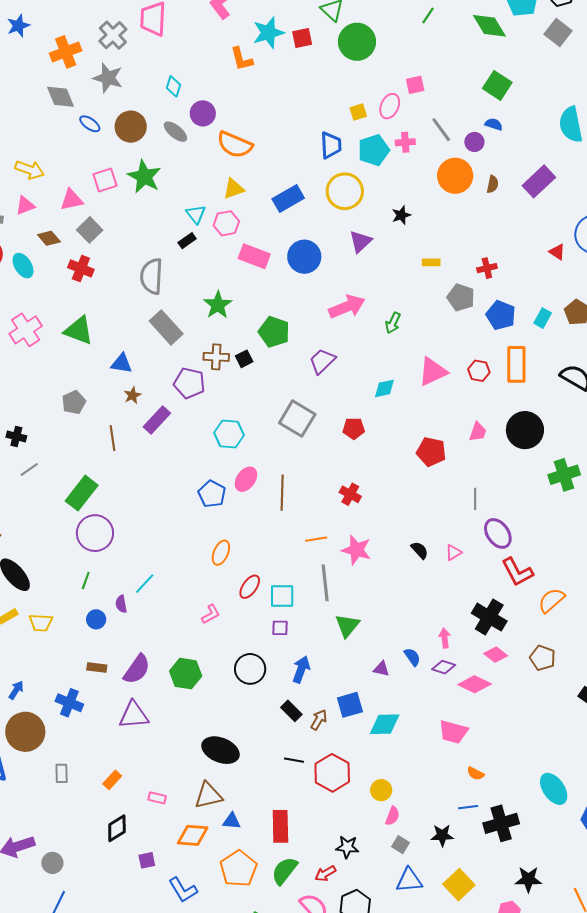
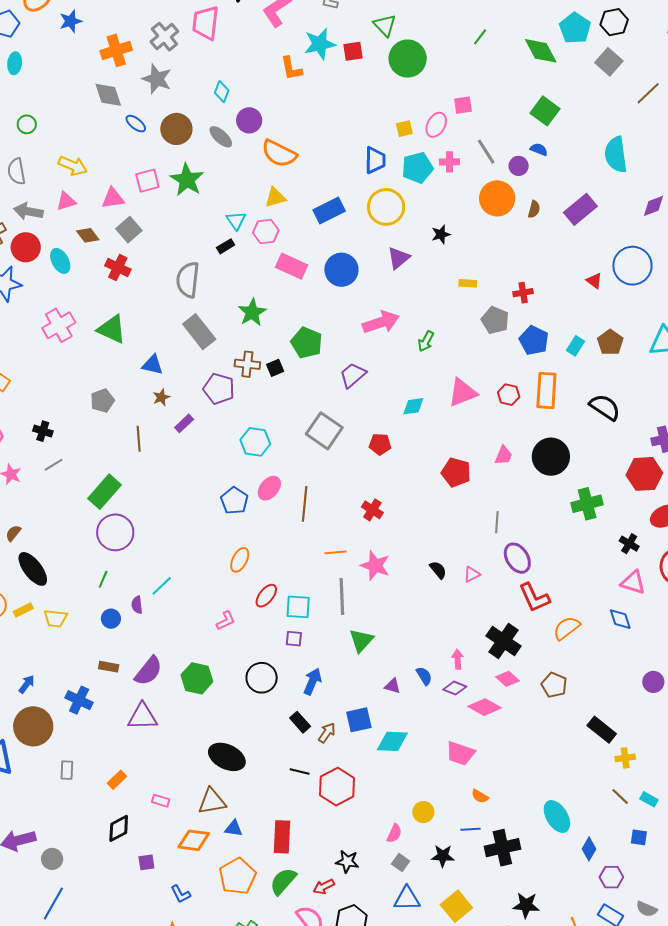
purple rectangle: (157, 420) -> (184, 423), size x0.7
yellow circle: (381, 790) -> (423, 812), moved
blue L-shape: (183, 890) -> (181, 894), size x0.7

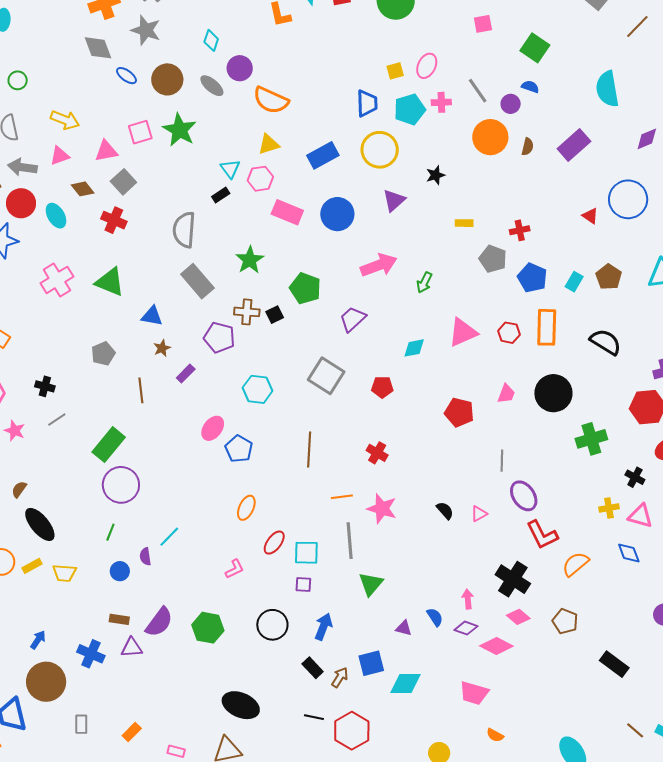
pink square: (463, 105) -> (483, 24), moved
pink ellipse: (269, 488) -> (213, 428), moved
purple triangle: (142, 717) -> (132, 648), moved, size x0.7
yellow cross: (625, 758) -> (609, 508), moved

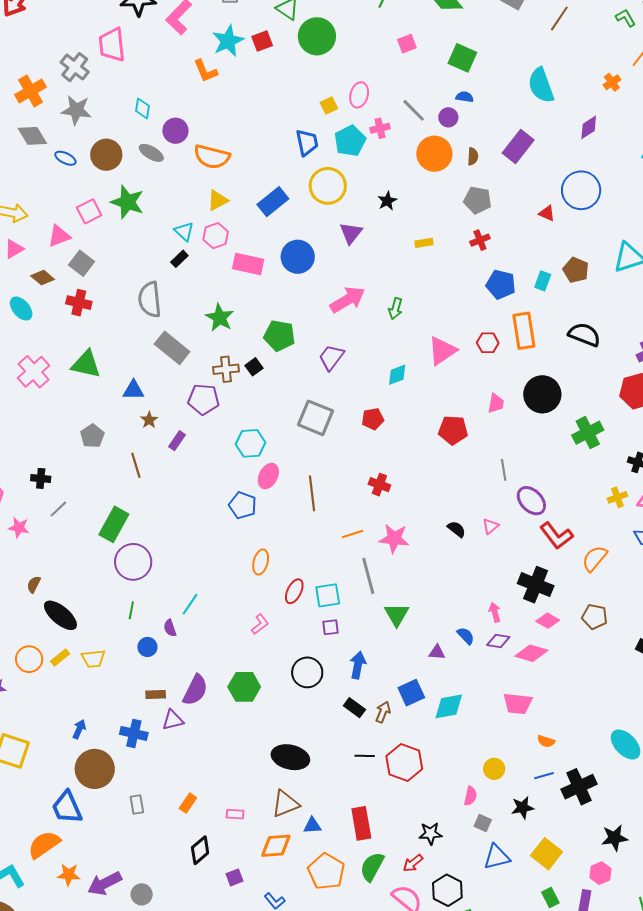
gray pentagon: (493, 259) -> (478, 200), moved
pink ellipse: (213, 428) -> (268, 476), moved

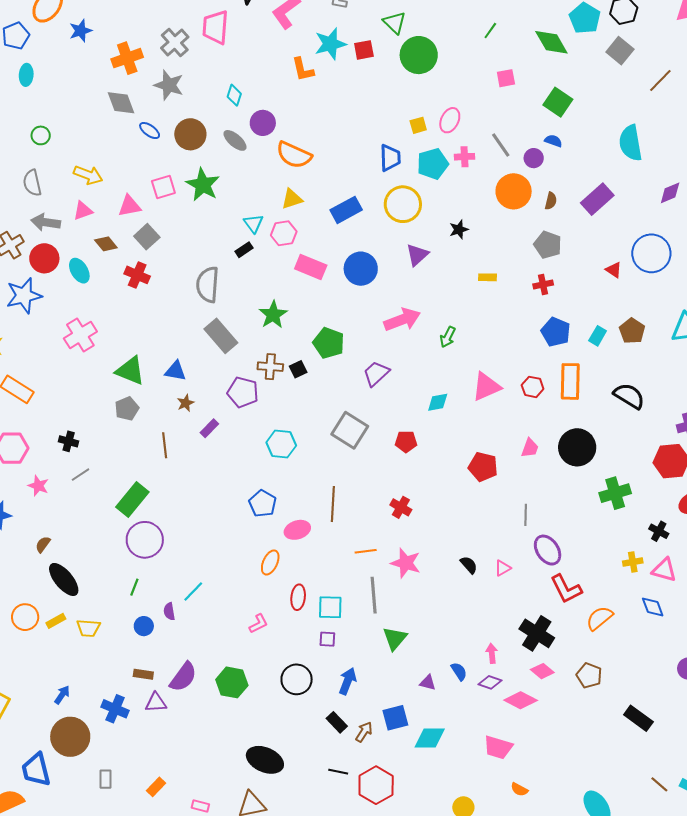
green triangle: (86, 364) -> (130, 371), moved
pink ellipse: (268, 476) -> (297, 530), moved, turned 35
red ellipse: (294, 591) -> (298, 597), turned -30

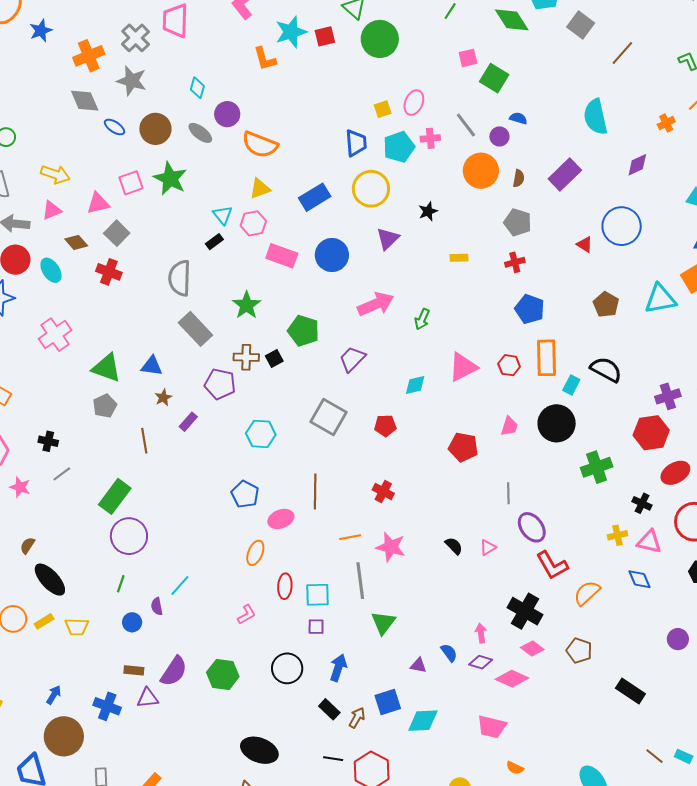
green square: (558, 102) -> (494, 78), moved
cyan rectangle: (598, 336) -> (571, 385), moved

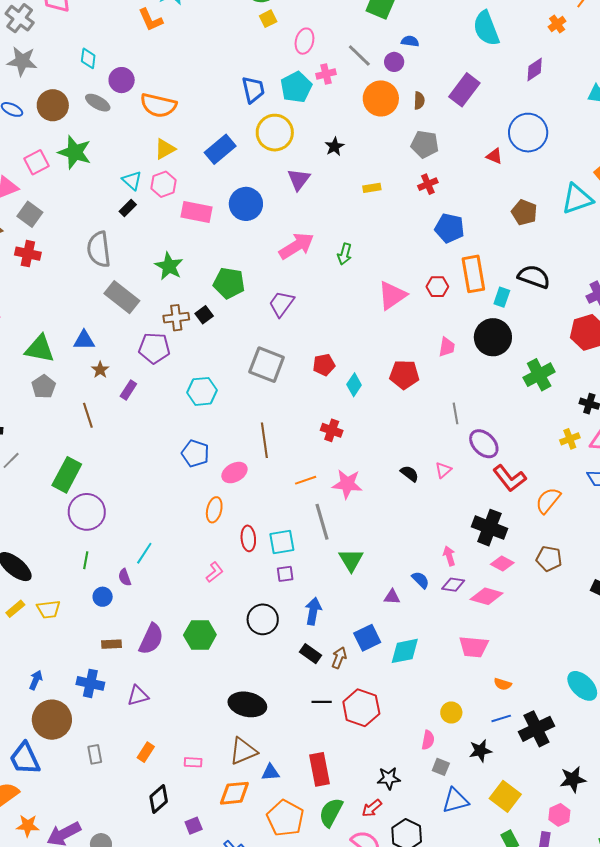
yellow square: (383, 109) -> (268, 19), moved
cyan diamond: (415, 385) -> (354, 385), moved, turned -35
purple triangle: (148, 698) -> (138, 696), moved

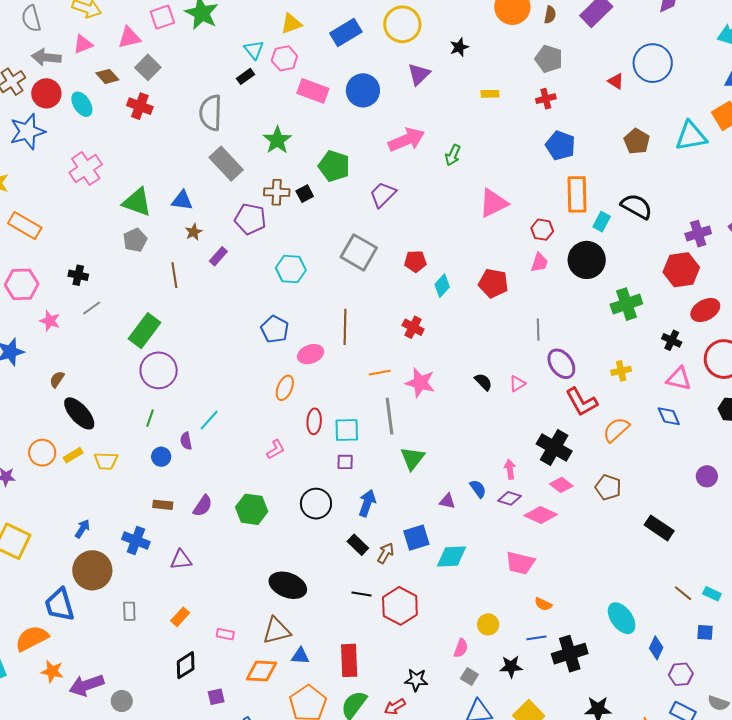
red hexagon: (437, 287) -> (542, 230), moved
yellow cross: (570, 439) -> (621, 371), moved
purple semicircle: (151, 639) -> (203, 506), size x0.7

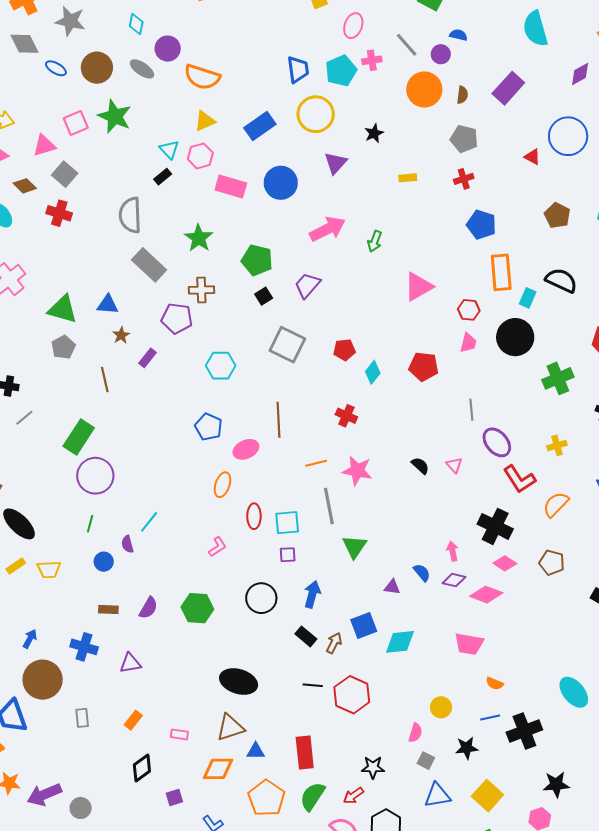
black square: (305, 194) -> (264, 296), moved
pink triangle: (517, 384) -> (454, 465), turned -36

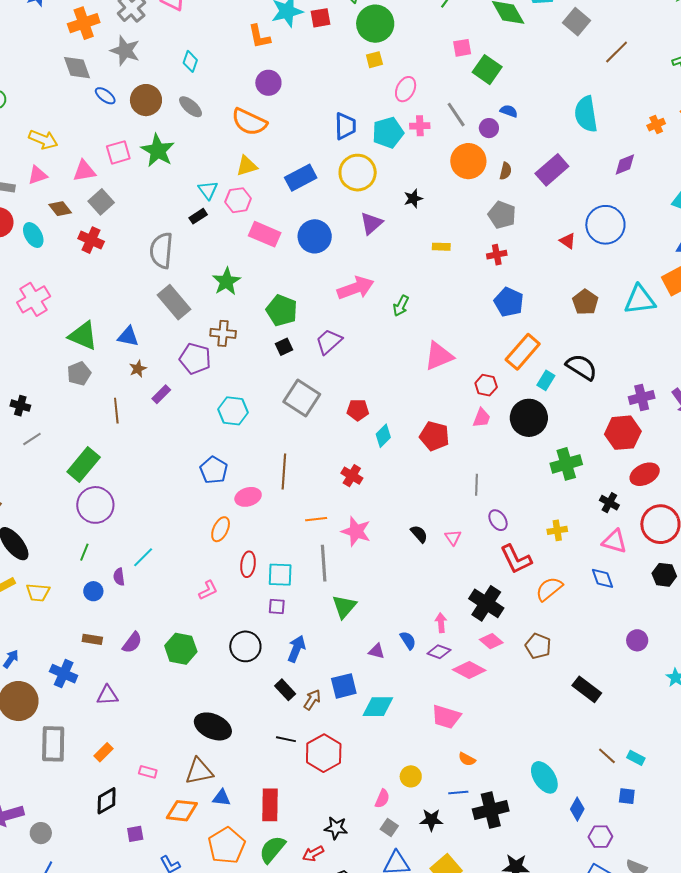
purple circle: (168, 49) -> (268, 83), moved
orange rectangle: (501, 272) -> (523, 352), turned 39
purple ellipse: (497, 442) -> (498, 520), size x0.7
gray rectangle: (82, 718) -> (53, 744), size x1.8

